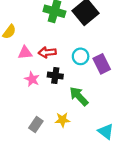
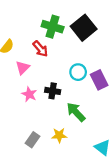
red arrow: (47, 52) -> (40, 49), moved, turned -126
pink triangle: (25, 53) -> (23, 68), turned -40

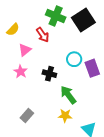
pink star: (29, 94) -> (21, 72), moved
yellow star: (59, 135) -> (65, 116), moved

